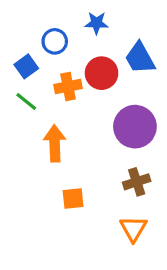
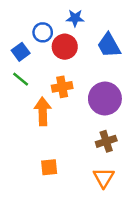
red circle: (102, 73) -> (65, 47), moved
orange cross: (68, 87) -> (62, 87), moved
orange square: (73, 199) -> (49, 167), moved

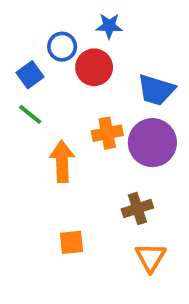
blue trapezoid: (109, 45) -> (156, 90), moved, turned -44
orange cross: (62, 87) -> (107, 133), moved
brown cross: (106, 141) -> (137, 208), moved

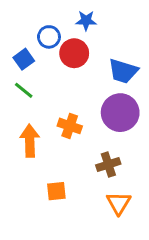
orange cross: (107, 133) -> (70, 126), moved, turned 30
orange arrow: (62, 161) -> (30, 141), moved

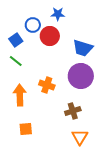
orange square: (56, 191) -> (26, 129), moved

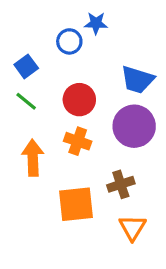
blue circle: (33, 25) -> (69, 41), moved
red circle: (50, 36) -> (79, 100), moved
orange square: (26, 129) -> (76, 204), moved, size x1.6

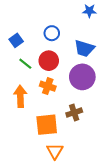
blue star: (96, 23) -> (89, 11), moved
blue circle: (69, 41) -> (52, 33), moved
green line: (26, 101) -> (25, 64), moved
orange triangle: (132, 228) -> (55, 151), moved

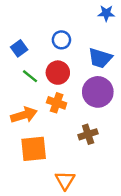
orange arrow: (20, 96) -> (24, 115), turned 75
orange square: (47, 125) -> (34, 149), moved

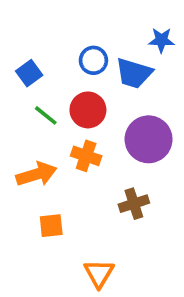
blue star: (106, 13) -> (161, 40), moved
blue trapezoid: (100, 58) -> (134, 73), moved
orange square: (34, 149) -> (51, 226), size x0.6

